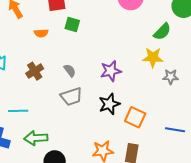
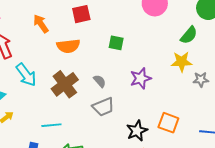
green square: (72, 25) -> (116, 43), moved
orange semicircle: (41, 33) -> (68, 46), size x1.6
brown cross: (35, 71) -> (65, 84), size x1.5
black star: (109, 104) -> (137, 131), moved

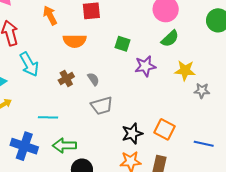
green semicircle: (189, 35) -> (170, 39), moved
purple star: (141, 78) -> (145, 66), moved
gray semicircle: (100, 81) -> (93, 79), moved
brown cross: (65, 84) -> (66, 78), size x0.6

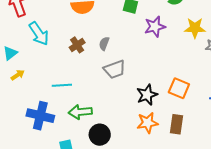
gray semicircle: (93, 79) -> (104, 44), turned -120

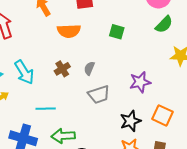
purple star: (155, 27) -> (140, 82), moved
cyan arrow: (39, 34) -> (24, 72), moved

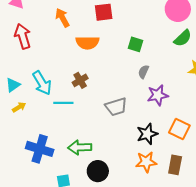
gray semicircle: (89, 68) -> (143, 72), moved
cyan line: (46, 109) -> (63, 103), moved

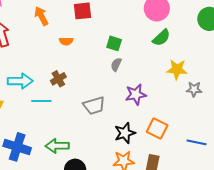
orange semicircle: (87, 43) -> (66, 41), size x0.6
gray semicircle: (143, 72) -> (116, 65), moved
cyan arrow: (42, 83) -> (20, 81), turned -60

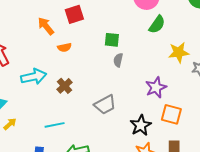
orange arrow: (41, 16) -> (46, 26), moved
cyan arrow: (20, 81) -> (34, 77), moved
purple star: (136, 94) -> (156, 87), moved
cyan line: (41, 101) -> (55, 125), moved

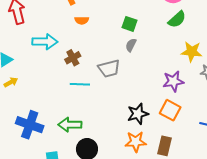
purple star: (156, 87) -> (173, 81), moved
gray trapezoid: (105, 105) -> (109, 68), moved
cyan line: (55, 125) -> (80, 84), moved

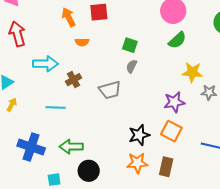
yellow arrow: (11, 82) -> (12, 105), turned -32
cyan line: (80, 84) -> (56, 108), moved

